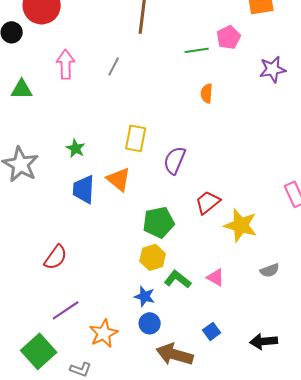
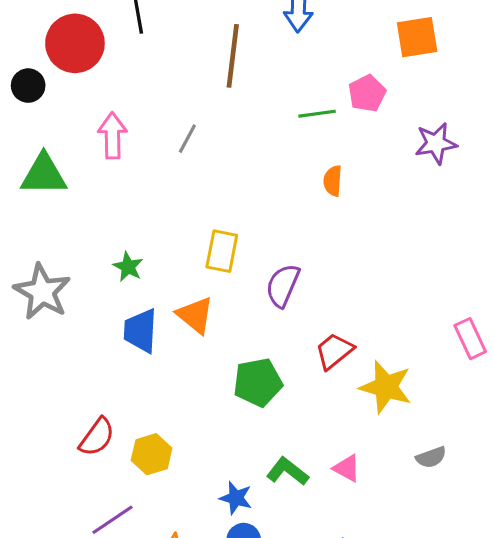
green triangle: (22, 89) -> (44, 175), size x1.4
yellow hexagon: (153, 257) -> (152, 454), moved

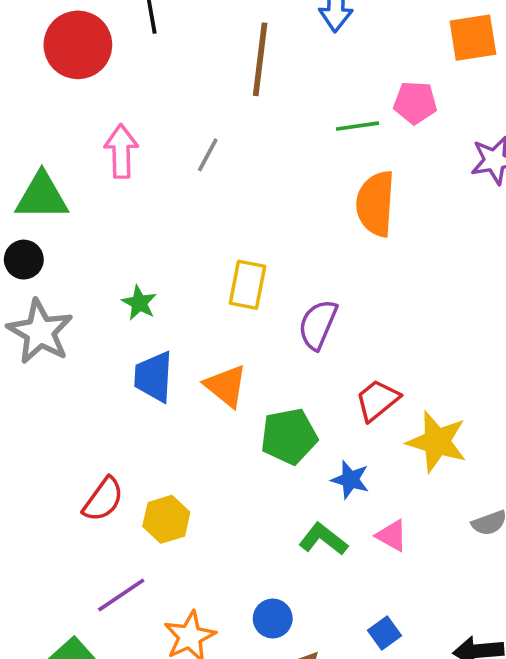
black circle: (28, 86) -> (24, 260), moved
pink pentagon: (367, 93) -> (415, 103), turned 30
orange semicircle: (333, 181) -> (376, 204), size x1.8
orange triangle: (195, 315) -> (226, 386), moved
blue star: (236, 498) -> (350, 480), moved

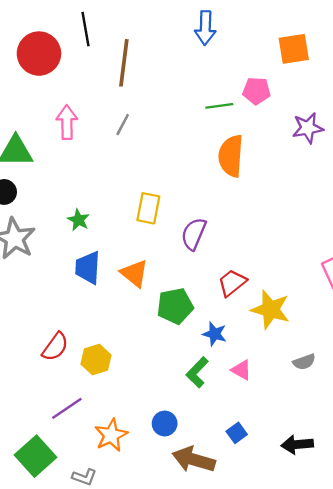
brown line: (260, 59) -> (124, 63), moved
green L-shape: (323, 539) -> (197, 372), turned -84

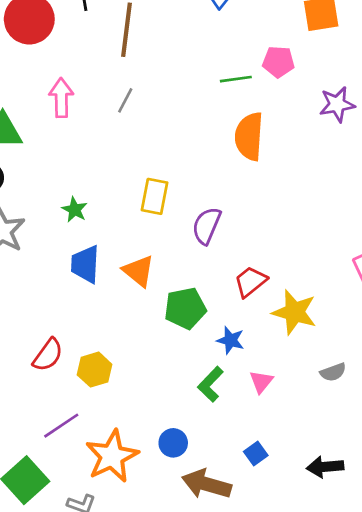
pink triangle: (241, 370) -> (261, 382), turned 40
orange star: (111, 435) -> (112, 456), size x1.4

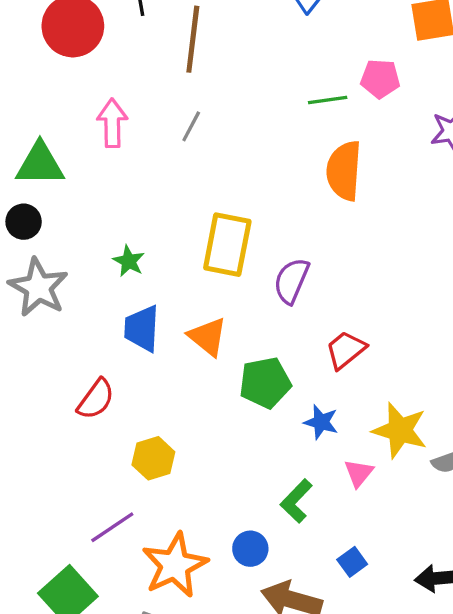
yellow rectangle: (155, 196) -> (227, 245), size x1.4
yellow star: (294, 312) -> (400, 430), moved
red semicircle: (48, 355) -> (96, 399), moved
green L-shape: (211, 384) -> (296, 501), moved

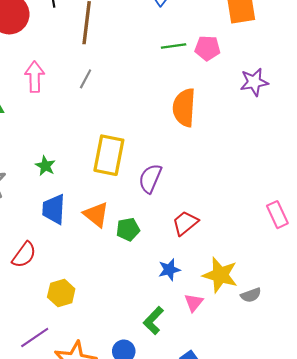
green line: (328, 100) -> (174, 46), moved
green pentagon: (265, 383) -> (128, 229), moved, size x0.7
blue star: (321, 422) -> (169, 270), turned -30

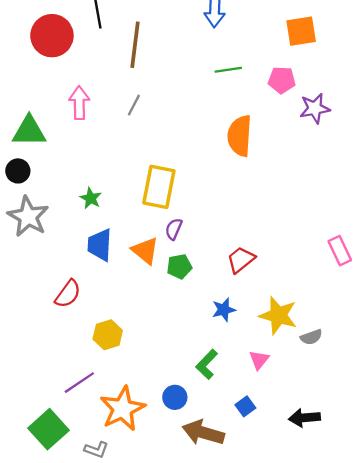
pink pentagon: (207, 48) -> (282, 80), moved
purple semicircle: (150, 179) -> (174, 229), moved, size x0.7
pink triangle: (194, 303) -> (259, 360), moved

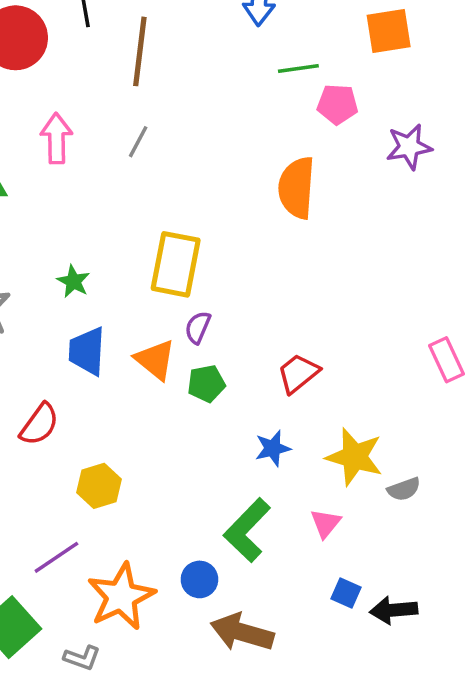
green line: (228, 70) -> (298, 68), moved
pink pentagon: (282, 80) -> (337, 104), moved
green L-shape: (207, 364) -> (247, 530), size x1.4
blue square: (245, 406) -> (346, 593), moved, turned -30

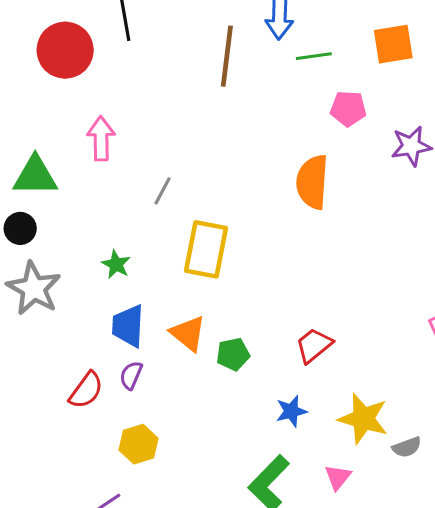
brown line: (140, 51) -> (227, 56), moved
green line: (298, 68) -> (314, 56), moved
gray line: (138, 142) -> (163, 191), moved
purple semicircle: (198, 327) -> (131, 375), moved

